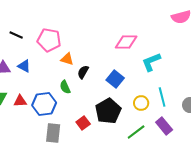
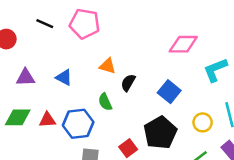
black line: (16, 35) -> (45, 24), moved
pink pentagon: (49, 40) -> (85, 24), moved
blue triangle: (24, 66) -> (64, 78), moved

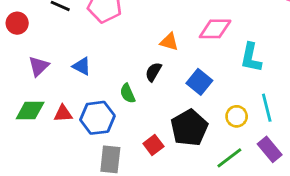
orange triangle: (108, 66) -> (169, 42), moved
cyan L-shape: (215, 70) -> (251, 58), turned -56
purple triangle: (25, 78) -> (39, 66), turned -42

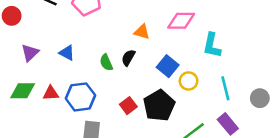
green semicircle: (128, 93) -> (106, 63), moved
yellow circle: (237, 116) -> (189, 81), moved
red square: (153, 145) -> (128, 106), moved

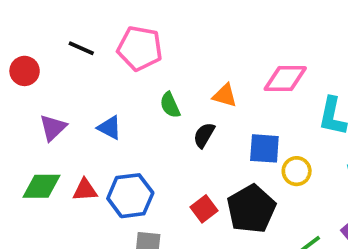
green semicircle: (106, 63) -> (170, 105), moved
blue square: (168, 66) -> (264, 148), turned -35

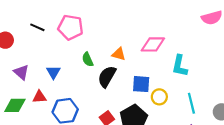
purple triangle: (53, 128) -> (21, 72), turned -35
blue triangle: (110, 128) -> (53, 72), turned 32
black semicircle: (204, 135) -> (107, 77), size x1.5
red triangle: (85, 190) -> (39, 97), moved

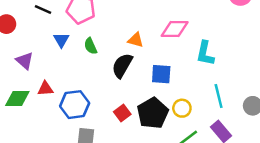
green semicircle: (88, 59) -> (91, 46), moved
blue triangle: (53, 72) -> (61, 40), moved
yellow circle: (159, 97) -> (182, 108), moved

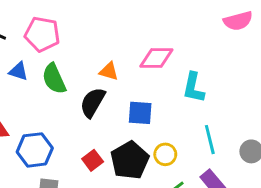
blue triangle: (61, 40) -> (18, 71), turned -42
green semicircle: (91, 46) -> (54, 79), size x1.5

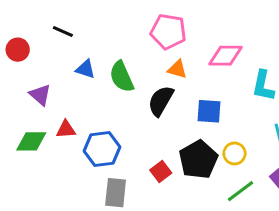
pink pentagon: (42, 34) -> (168, 32), moved
red square: (93, 160) -> (161, 172), moved

